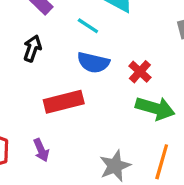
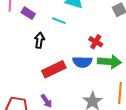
black arrow: (32, 48) -> (39, 40), moved
blue semicircle: (93, 63) -> (82, 62), moved

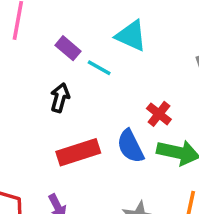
purple rectangle: (28, 13) -> (68, 48), moved
blue semicircle: (82, 62) -> (130, 146), turned 54

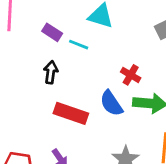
red rectangle: (78, 152) -> (71, 113), turned 44

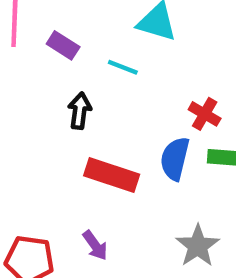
purple rectangle: (52, 32) -> (63, 45), moved
blue semicircle: (111, 103) -> (175, 159), turned 48

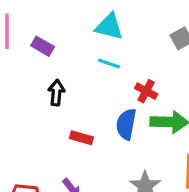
cyan line: (123, 67) -> (109, 64), moved
red rectangle: (112, 175) -> (81, 138), size x0.6

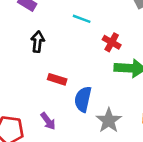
blue semicircle: (126, 124) -> (83, 99), moved

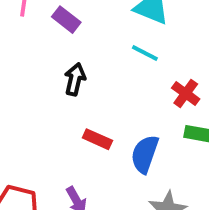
blue semicircle: (83, 99) -> (145, 154), moved

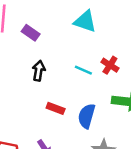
cyan line: (145, 53) -> (83, 70), moved
red cross: (186, 93) -> (110, 65), moved

